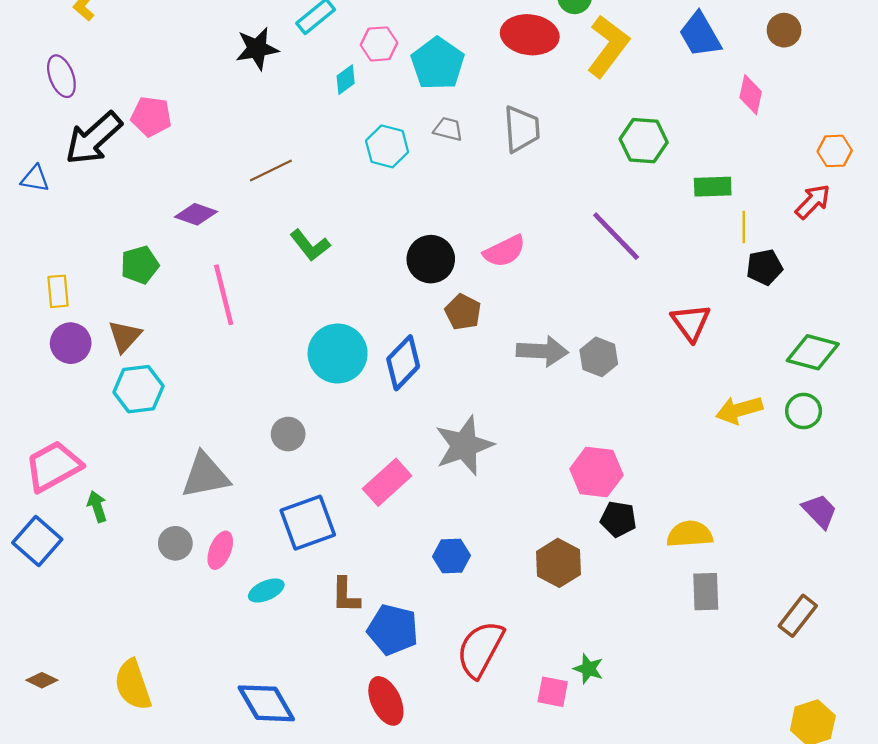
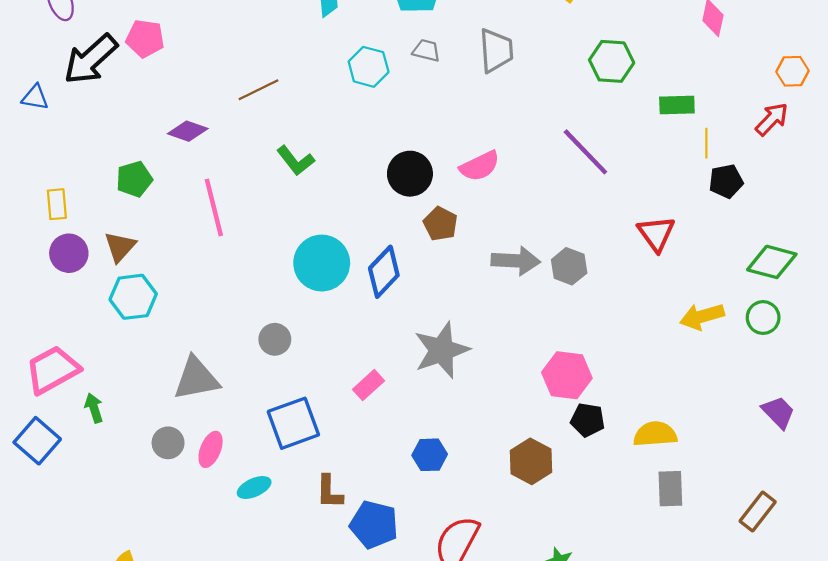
pink rectangle: (387, 482) -> (369, 385), size x0.7

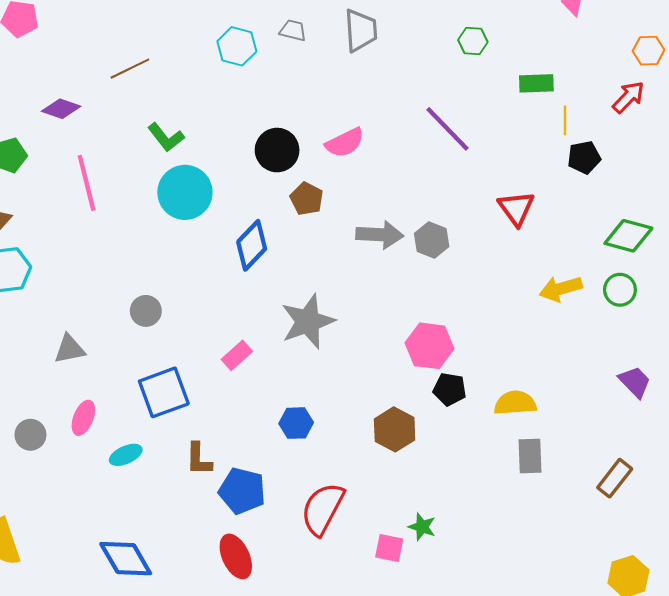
green hexagon: (612, 61) -> (473, 41), size x0.7
cyan circle: (322, 263) -> (185, 192), moved
gray triangle: (196, 379) -> (70, 349), size x0.7
gray circle: (168, 443) -> (30, 435), moved

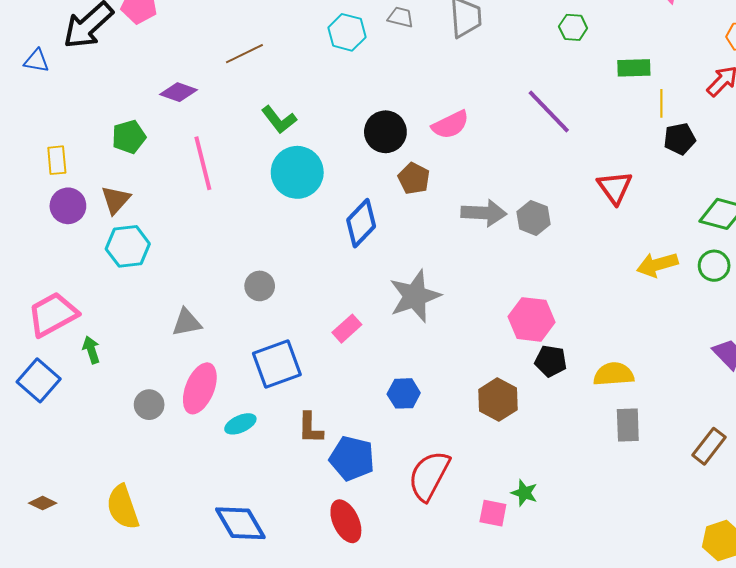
pink ellipse: (83, 418) -> (200, 388), size x1.5

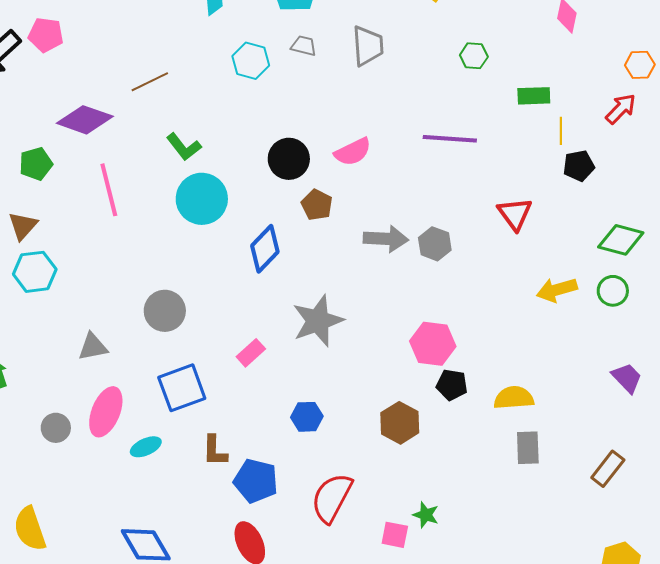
purple diamond: (179, 92) -> (85, 120), size x1.5
purple line: (549, 111) -> (450, 139), turned -42
gray circle: (260, 286) -> (165, 311), size x1.4

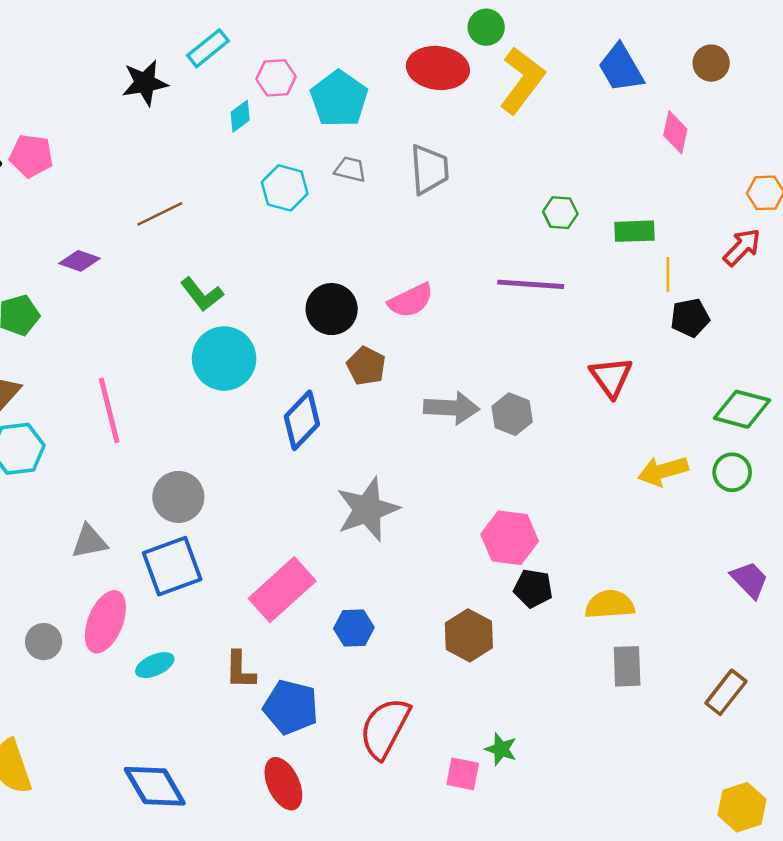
green hexagon: (474, 56) -> (560, 213), moved
purple diamond: (85, 120) -> (79, 261), size x0.6
pink line: (109, 190) -> (109, 410), moved
pink rectangle: (251, 353) -> (282, 590), moved, size x1.8
blue square: (182, 388) -> (172, 566), moved

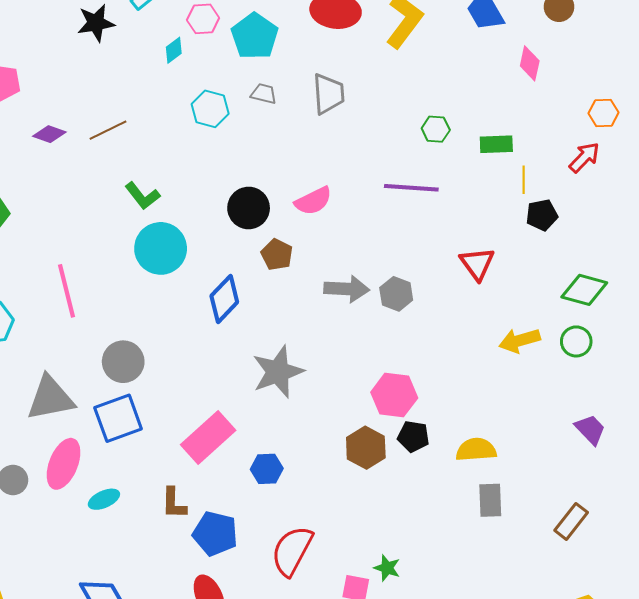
purple diamond: (79, 261) -> (49, 134), moved
gray triangle: (89, 541) -> (50, 398), size x1.6
brown hexagon: (469, 635) -> (366, 448), moved

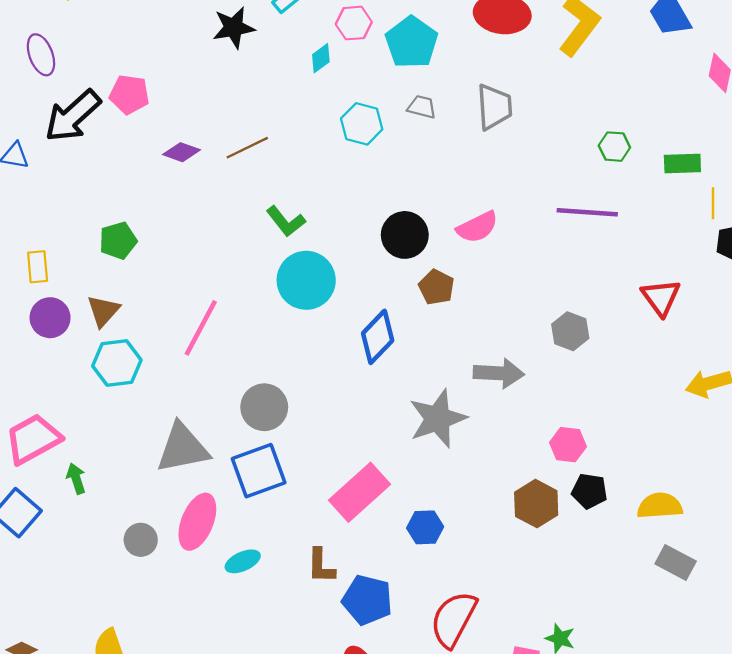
gray arrow: (347, 289) -> (499, 373), moved
pink line: (67, 291) -> (201, 328), turned 42
pink hexagon: (394, 395) -> (568, 445), size x0.7
gray rectangle: (490, 500) -> (676, 562), turned -60

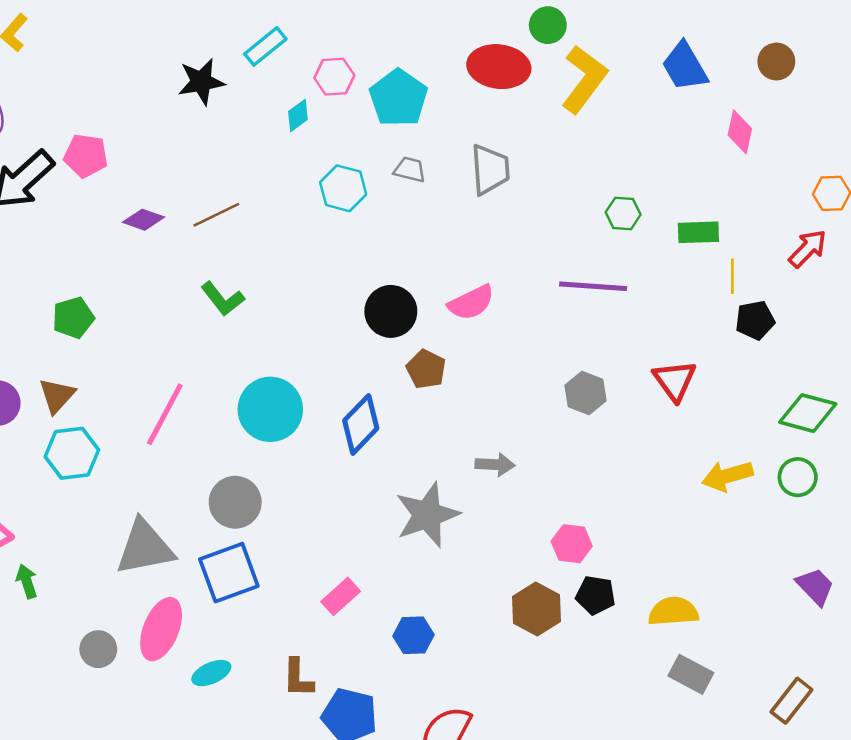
green L-shape: (286, 221) -> (223, 299), moved
cyan circle: (306, 280) -> (270, 409), moved
gray hexagon: (570, 331) -> (585, 393), moved
gray arrow: (499, 373) -> (495, 465), size x0.7
pink rectangle: (359, 492) -> (341, 596), size x0.6

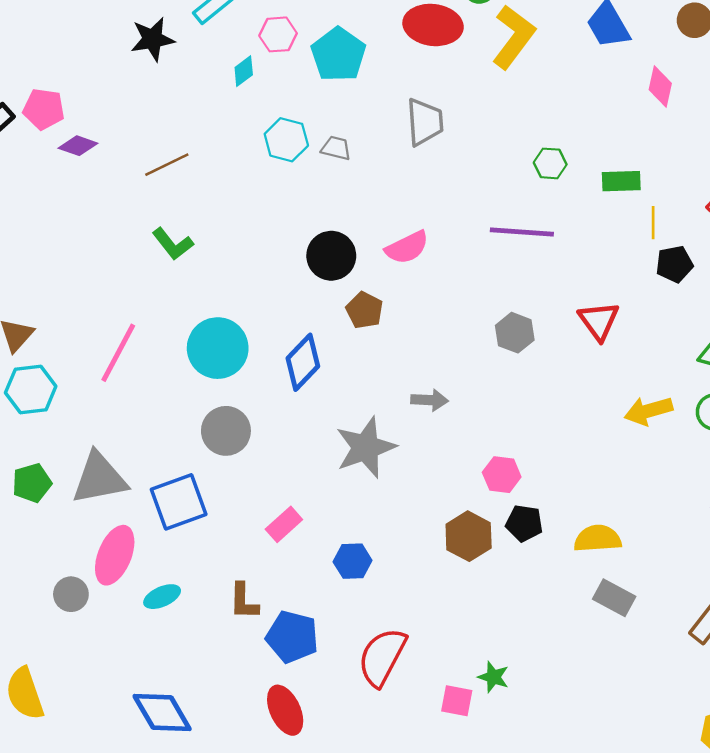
gray trapezoid: (410, 170) -> (336, 148), moved
purple diamond: (144, 220) -> (78, 146), moved
green pentagon: (73, 318) -> (32, 483), moved
gray circle: (235, 502) -> (226, 431), moved
gray circle: (98, 649) -> (71, 594), moved

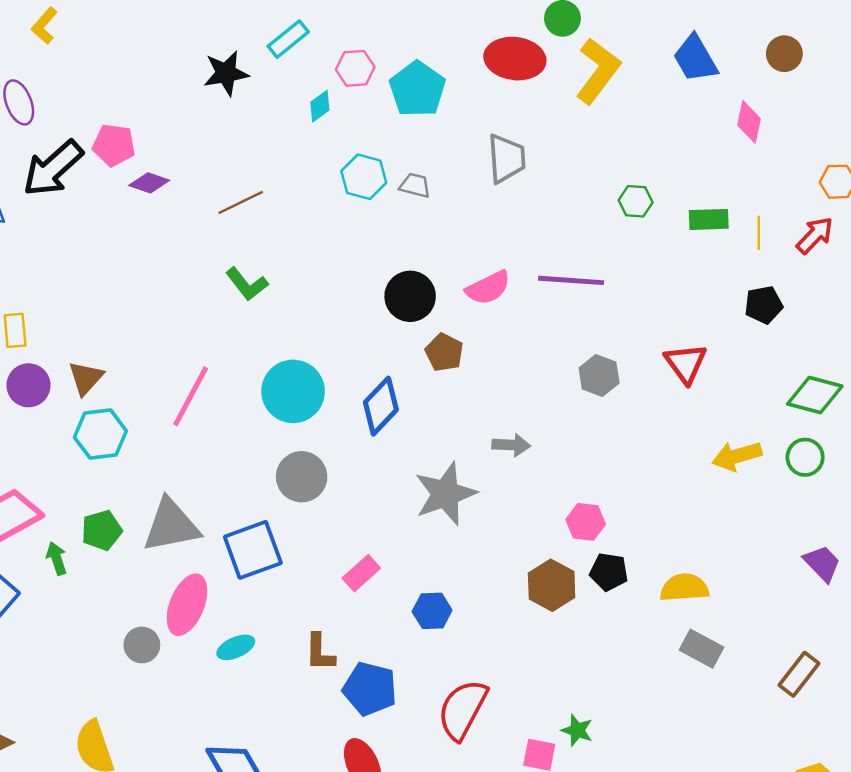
yellow line: (653, 223) -> (759, 233), moved
purple line: (522, 232) -> (571, 280), moved

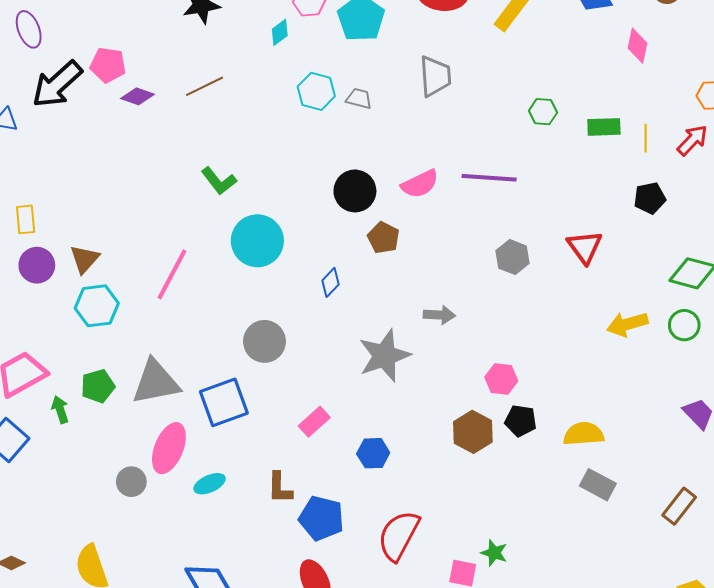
brown line: (241, 202) -> (204, 86), moved
cyan circle: (293, 391) -> (257, 241), moved
blue diamond: (381, 406) -> (331, 282), size x0.6

